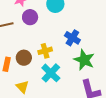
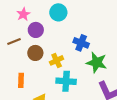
brown circle: (24, 58) -> (35, 53), moved
cyan cross: (51, 73) -> (66, 81), turned -30

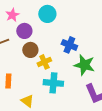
brown circle: (35, 53) -> (30, 50), moved

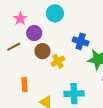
cyan cross: (53, 83) -> (74, 94), moved

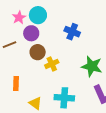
cyan circle: (55, 13) -> (38, 15), moved
blue cross: (81, 41) -> (72, 32), moved

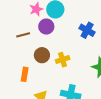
brown circle: (38, 52) -> (42, 55), moved

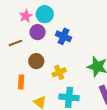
blue cross: (87, 30) -> (63, 36), moved
yellow cross: (63, 60) -> (59, 72), moved

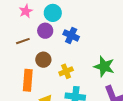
pink star: (26, 16) -> (26, 11), moved
orange rectangle: (21, 82) -> (28, 80), size x1.5

